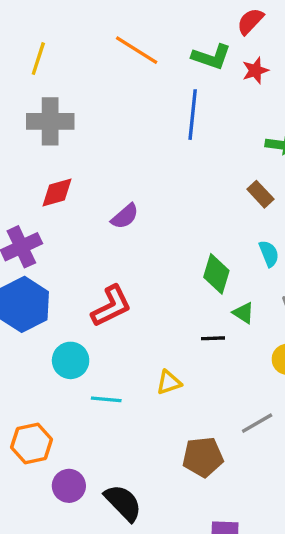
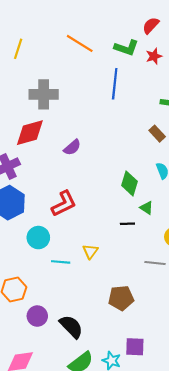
gray cross: (50, 121) -> (44, 94), moved
red diamond: (57, 193) -> (30, 133), size x1.4
yellow triangle: (169, 382) -> (90, 251), moved, turned -35
gray line: (257, 423) -> (155, 263), moved, turned 36

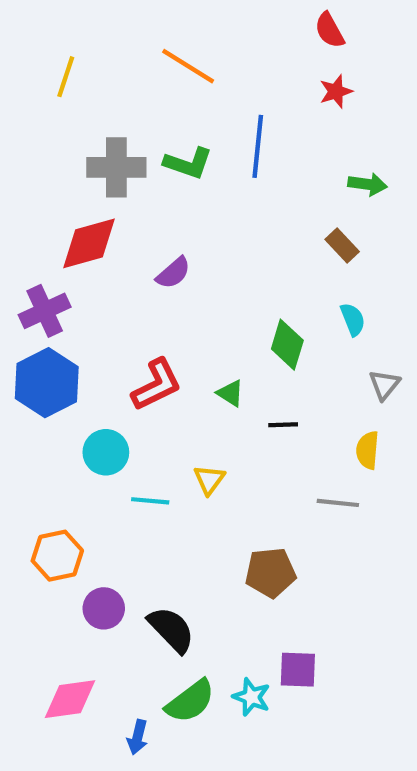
red semicircle: (151, 25) -> (330, 30), turned -72
green L-shape: (126, 48) -> (188, 163), moved
green triangle: (147, 208) -> (230, 393), moved

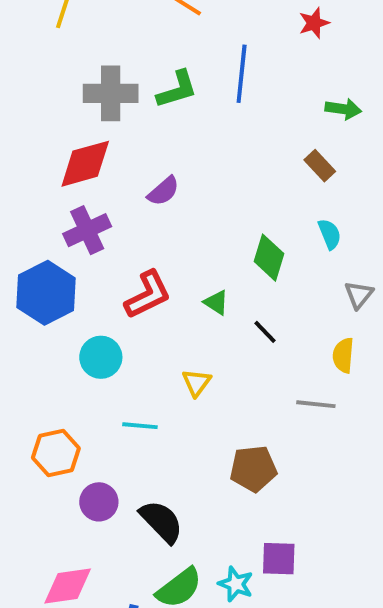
green L-shape: (188, 163) -> (177, 89), turned -36
purple cross: (45, 311) -> (87, 230), moved
black line: (283, 425) -> (265, 332), turned 48
cyan line: (150, 501) -> (140, 426), moved

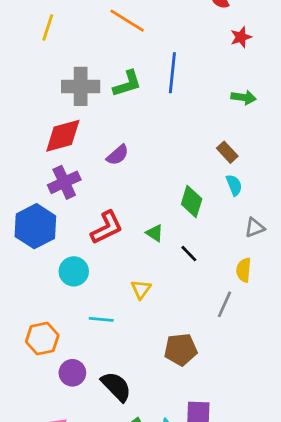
red star: (314, 23) -> (241, 37), moved
brown rectangle: (320, 166) -> (227, 152), moved
gray triangle: (359, 295) -> (255, 228), turned 30
gray line: (316, 404) -> (224, 304), turned -72

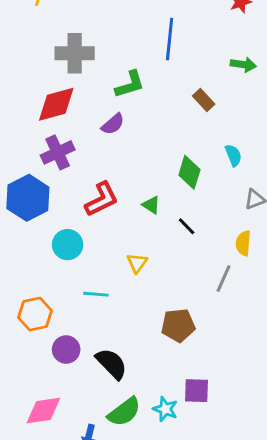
green L-shape: (127, 84) -> (130, 84), moved
brown rectangle: (227, 152) -> (204, 100), moved

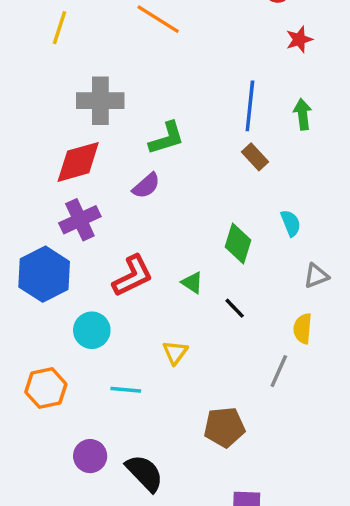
blue line: (170, 39) -> (250, 106), moved
green arrow: (243, 65) -> (303, 114), turned -105
orange hexagon: (35, 314) -> (46, 388), moved

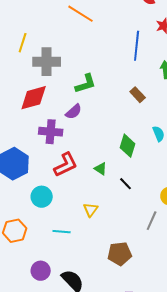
yellow line: (59, 28) -> (23, 43), moved
blue line: (250, 106) -> (137, 46), moved
purple cross: (80, 220) -> (51, 132), moved, turned 30

